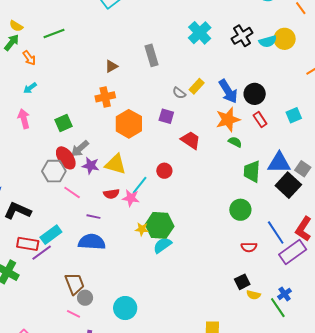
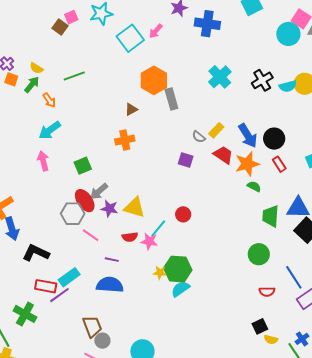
cyan arrow: (30, 88) -> (50, 130), size x1.6
orange hexagon: (129, 124) -> (154, 80), moved
red trapezoid: (191, 140) -> (223, 155), moved

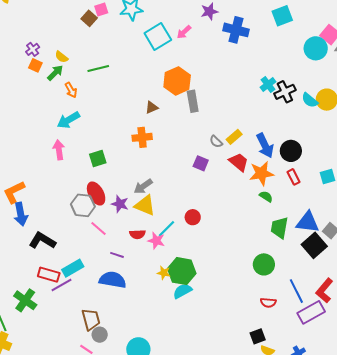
cyan cross: (220, 77) -> (268, 85), moved, size x0.7
cyan semicircle: (288, 86) -> (310, 100), turned 48
gray arrow: (99, 191) -> (143, 186), moved

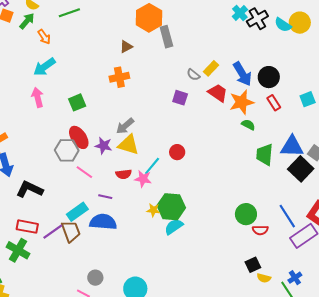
green circle: (264, 264) -> (246, 214), moved
cyan rectangle: (73, 268) -> (77, 212), moved
red rectangle: (49, 275) -> (27, 227), moved
brown trapezoid: (91, 319) -> (71, 231), moved

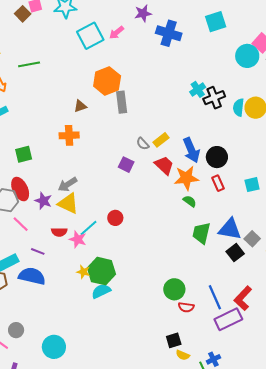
cyan semicircle: (283, 25) -> (239, 107), turned 54
black square: (301, 169) -> (235, 253), size x0.7

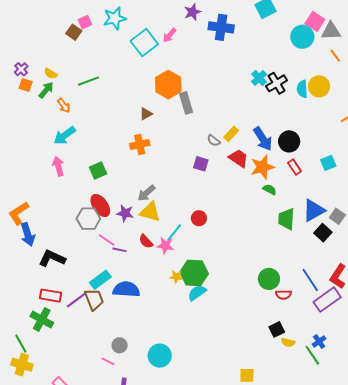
blue triangle: (230, 229) -> (314, 210), turned -30
red semicircle: (59, 232) -> (146, 241), turned 56
purple line: (38, 251) -> (120, 250), moved

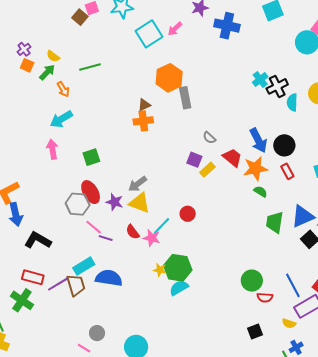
cyan semicircle: (302, 89) -> (292, 102), moved
yellow rectangle: (231, 134) -> (207, 170), moved
orange cross: (140, 144) -> (143, 121), moved
yellow semicircle: (288, 342) -> (289, 323), moved

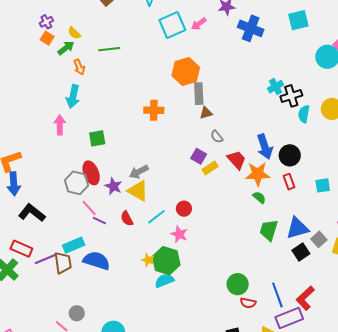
brown triangle: (144, 105) -> (206, 113), moved
cyan arrow: (61, 119) -> (73, 96), turned -55
pink star: (152, 238) -> (179, 234), moved

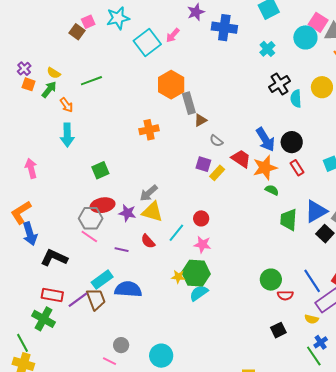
cyan cross: (276, 87) -> (267, 49), moved
pink arrow: (60, 125) -> (31, 168), moved
red ellipse: (91, 173) -> (103, 205), turned -65
pink line: (89, 208) -> (89, 236), moved

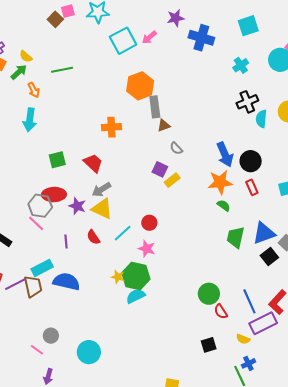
red trapezoid: (241, 159) -> (93, 163), moved
purple line: (122, 250) -> (66, 241), turned 64
red semicircle: (285, 295) -> (221, 312), turned 49

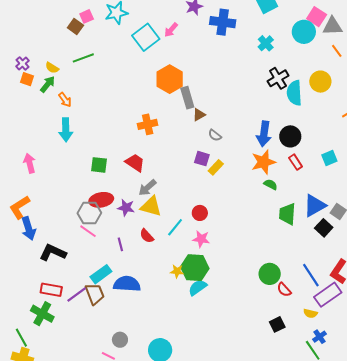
green line: (62, 70) -> (83, 58), moved
cyan semicircle: (261, 119) -> (294, 93), size x1.4
blue arrow: (225, 154) -> (264, 134), turned 40
green square: (57, 160) -> (99, 165), turned 30

